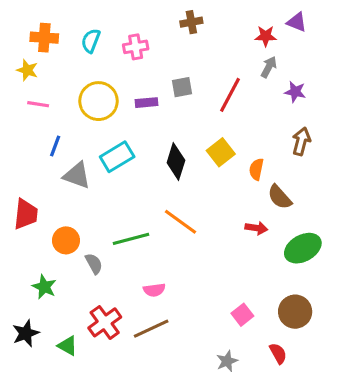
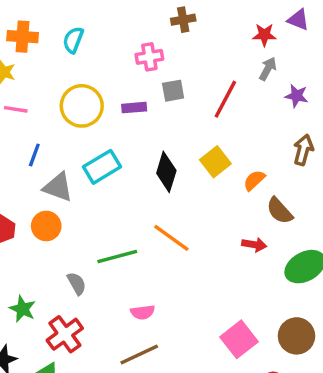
pink cross: (136, 47) -> (149, 57), moved
orange semicircle: (256, 169) -> (254, 180), turned 35
orange circle: (66, 240) -> (46, 226), moved
pink square: (242, 315) -> (239, 339), size x1.5
red cross: (105, 322) -> (65, 334), moved

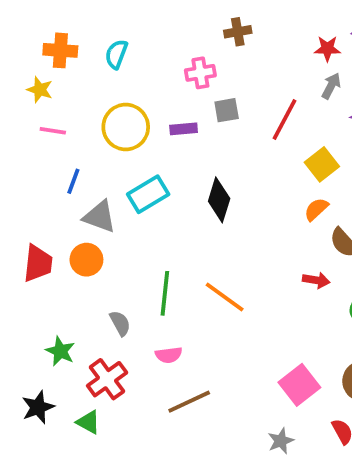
yellow square: (215, 162) -> (322, 164), moved
orange line: (171, 238) -> (225, 297), moved
green line: (117, 256) -> (165, 293), turned -69
pink semicircle: (143, 312) -> (169, 355), moved

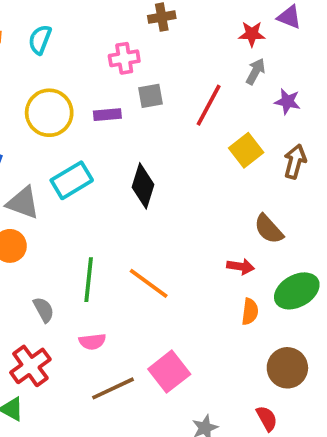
orange semicircle: (316, 209) -> (250, 312), moved, turned 140
pink square: (299, 385) -> (169, 372), moved

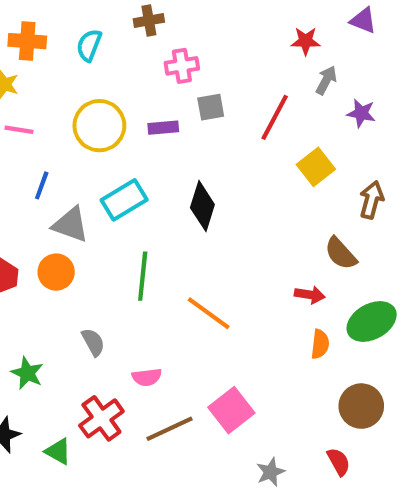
brown cross: (162, 17) -> (149, 20), moved
red star: (252, 34) -> (306, 41), moved
brown arrow: (295, 162) -> (372, 200), moved
green line: (89, 280) -> (143, 276), moved
red cross: (30, 366) -> (101, 418), moved

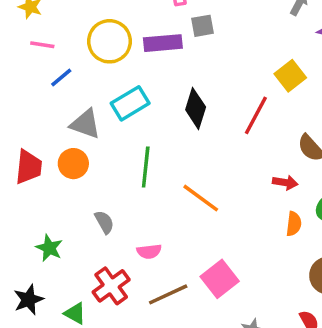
red line: (275, 117) -> (256, 115), moved
purple rectangle: (163, 128) -> (163, 43), size x1.5
blue line: (42, 185) -> (61, 77), moved, turned 30

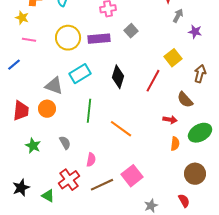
gray square: (202, 26) -> (131, 31), moved, turned -32
blue line: (61, 77) -> (14, 65), moved
green star: (49, 248) -> (33, 146), moved
pink semicircle: (149, 251) -> (91, 160), turned -72

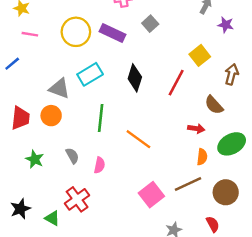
purple rectangle: (99, 39) -> (112, 33), turned 30
pink semicircle: (91, 160) -> (99, 165), moved
brown line: (102, 185) -> (188, 184), moved

